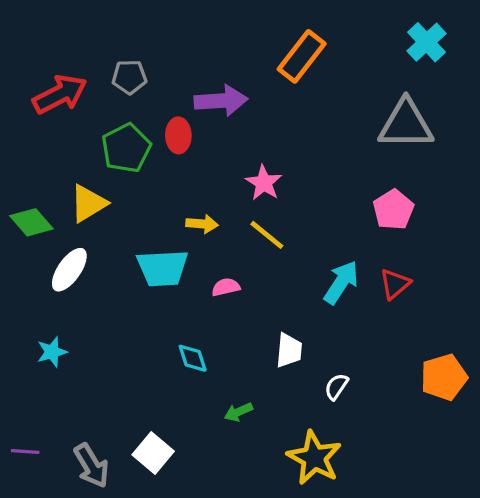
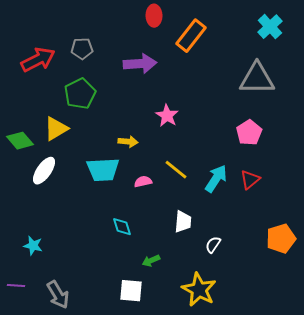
red ellipse: (178, 135) -> (154, 16), moved
yellow line: (267, 235) -> (176, 170), moved
cyan star: (52, 352) -> (33, 246), moved, turned 30
white square: (153, 453) -> (131, 291), moved, turned -35

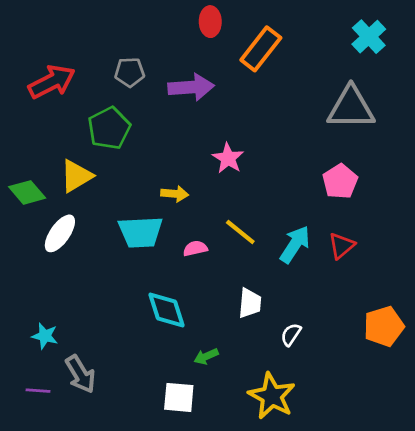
gray pentagon: (82, 49) -> (130, 72), moved
cyan diamond: (122, 227) -> (167, 310), size x1.5
purple line: (16, 286) -> (38, 391), moved
gray arrow: (58, 295) -> (80, 374), moved

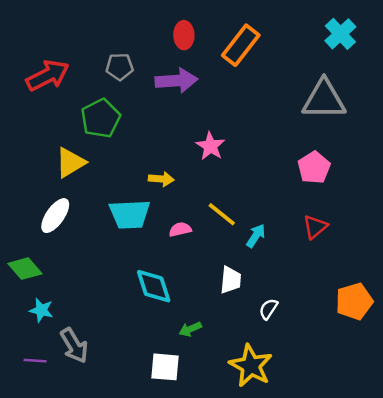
red ellipse: (210, 22) -> (184, 35), moved
green diamond: (27, 192) -> (25, 269), moved
cyan arrow: (295, 244) -> (256, 236), moved, size x0.7

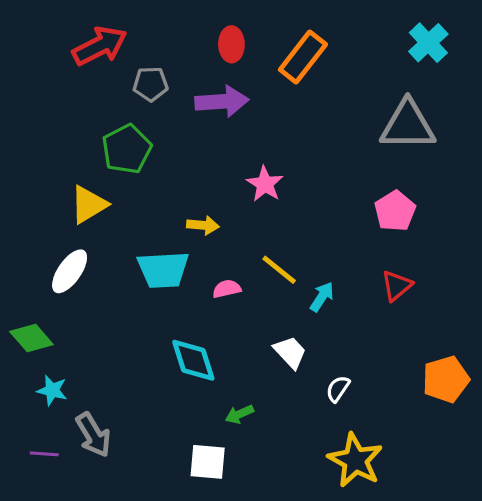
red arrow: (48, 75) -> (100, 46), moved
white trapezoid: (231, 280) -> (290, 352), turned -48
yellow star: (251, 366) -> (355, 460), moved

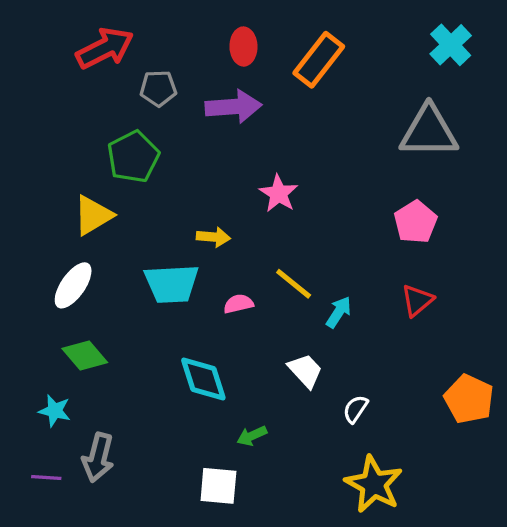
green diamond: (31, 338) -> (85, 356), moved
orange pentagon: (446, 379) -> (469, 399), turned -30
gray arrow: (93, 435) -> (98, 457), turned 45

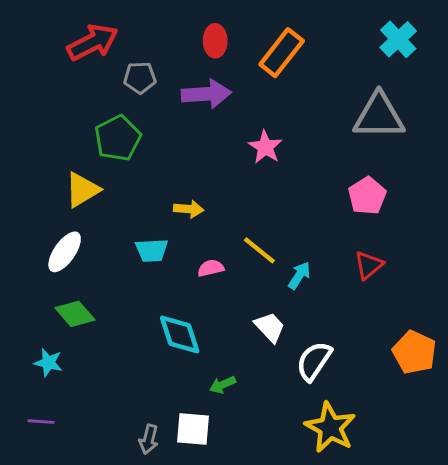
pink star: (279, 194) -> (265, 147), moved
cyan trapezoid: (172, 284) -> (152, 250), size x0.7
white semicircle: (355, 409) -> (314, 361), size x1.6
gray arrow: (98, 457) -> (149, 439), moved, size x0.7

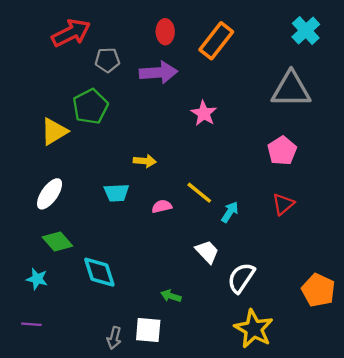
yellow triangle: (82, 190) -> (54, 131), moved
cyan diamond: (180, 335) -> (99, 272), moved
orange pentagon: (414, 352) -> (318, 290), moved
green arrow: (223, 385) -> (171, 296), turned 42

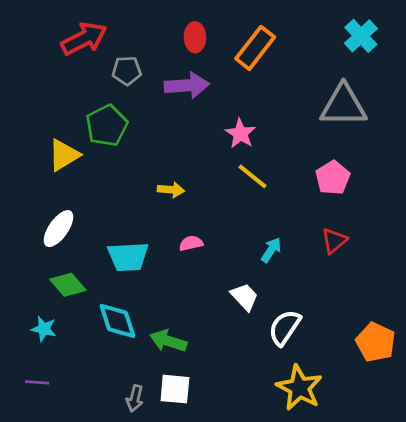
cyan trapezoid: (116, 193) -> (128, 257), moved, size x1.4
yellow line: (199, 193) -> (252, 176), moved
green arrow: (171, 296) -> (168, 341), moved, size x1.5

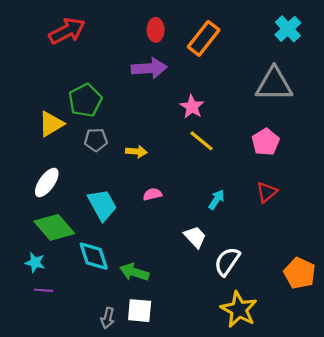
gray pentagon: (127, 71) -> (96, 140), moved
cyan trapezoid: (128, 257) -> (102, 205), turned -116
green diamond: (68, 285) -> (54, 227), size x1.4
purple line: (37, 382) -> (44, 290), moved

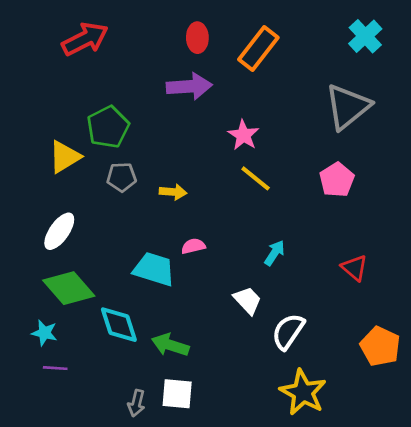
gray triangle: (274, 84) -> (348, 107), turned -39
red triangle: (267, 192) -> (354, 268), moved, turned -40
cyan trapezoid: (102, 205) -> (154, 269), moved, turned -44

